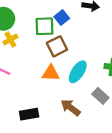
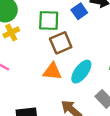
blue square: (62, 17) -> (79, 11), moved

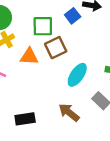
orange triangle: (52, 71) -> (29, 56), moved

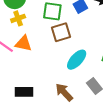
orange triangle: (29, 56) -> (23, 43), moved

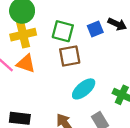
yellow cross: (18, 18) -> (23, 35), size x1.5

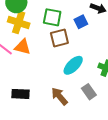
blue square: (95, 29) -> (81, 22), moved
yellow cross: (23, 35) -> (19, 22), turned 35

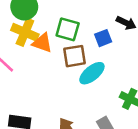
orange triangle: (23, 47) -> (42, 43), moved
cyan ellipse: (73, 65) -> (92, 73), moved

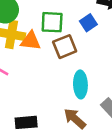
cyan ellipse: (92, 73) -> (80, 84), moved, turned -40

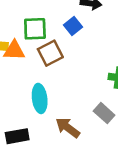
cyan ellipse: (80, 84) -> (40, 98), moved

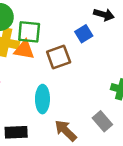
green square: (35, 29) -> (29, 32), moved

